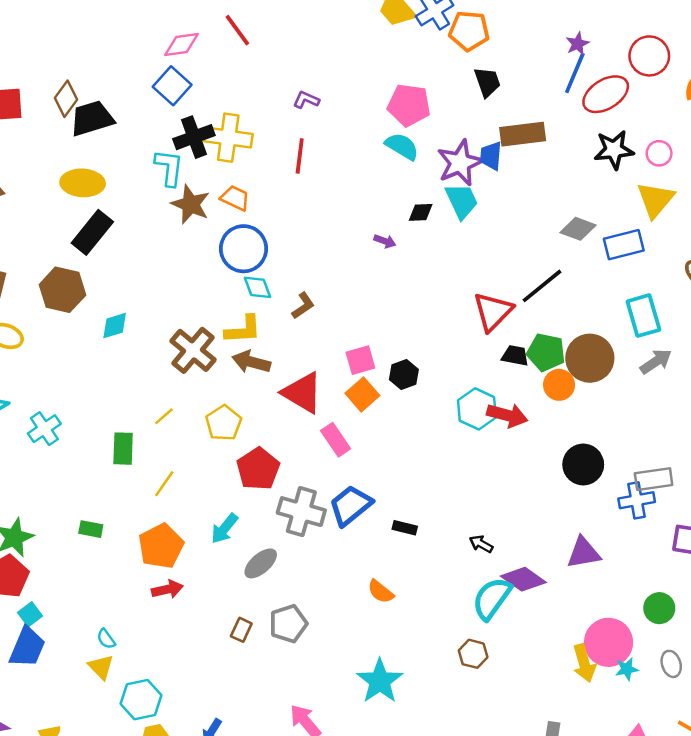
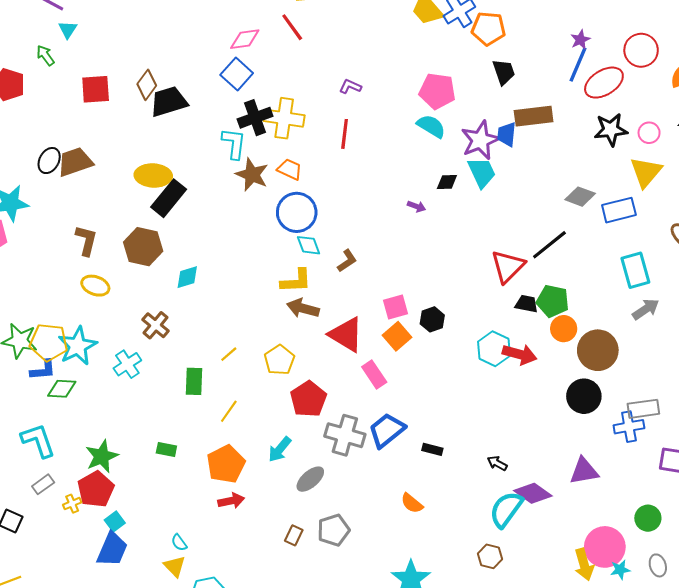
yellow ellipse: (83, 183) -> (153, 176), moved
brown cross: (193, 350) -> (156, 325), moved, size x0.7
brown circle: (590, 358) -> (598, 350), moved

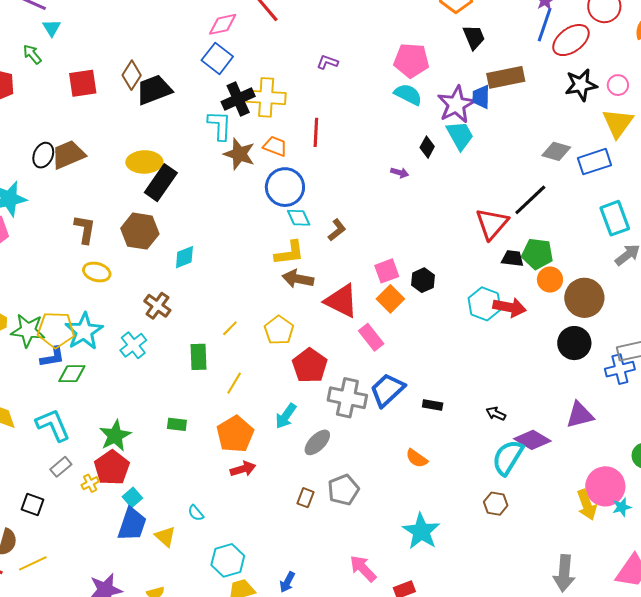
red line: (345, 134) -> (316, 132), moved
black diamond: (447, 182) -> (427, 147), turned -55
yellow triangle: (175, 566) -> (165, 537), moved

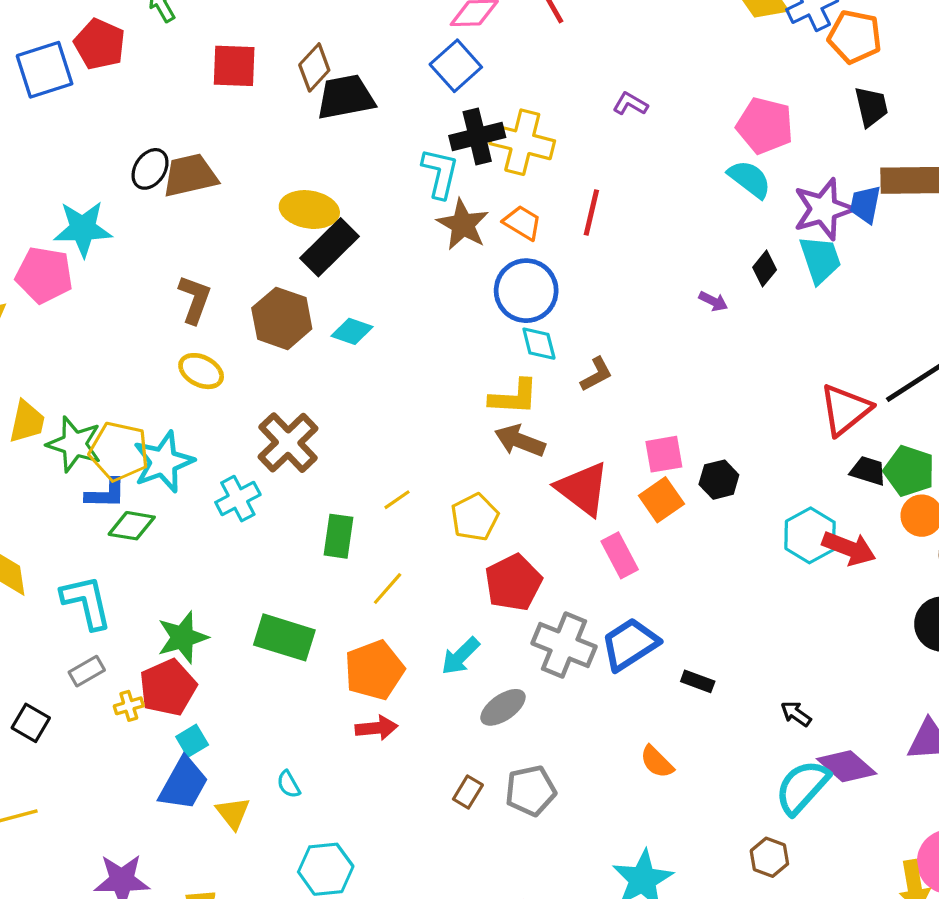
cyan diamond: (184, 257) -> (352, 331), moved, turned 30
brown cross: (157, 306) -> (288, 443), size x1.4
green rectangle: (177, 424) -> (284, 637), size x1.8

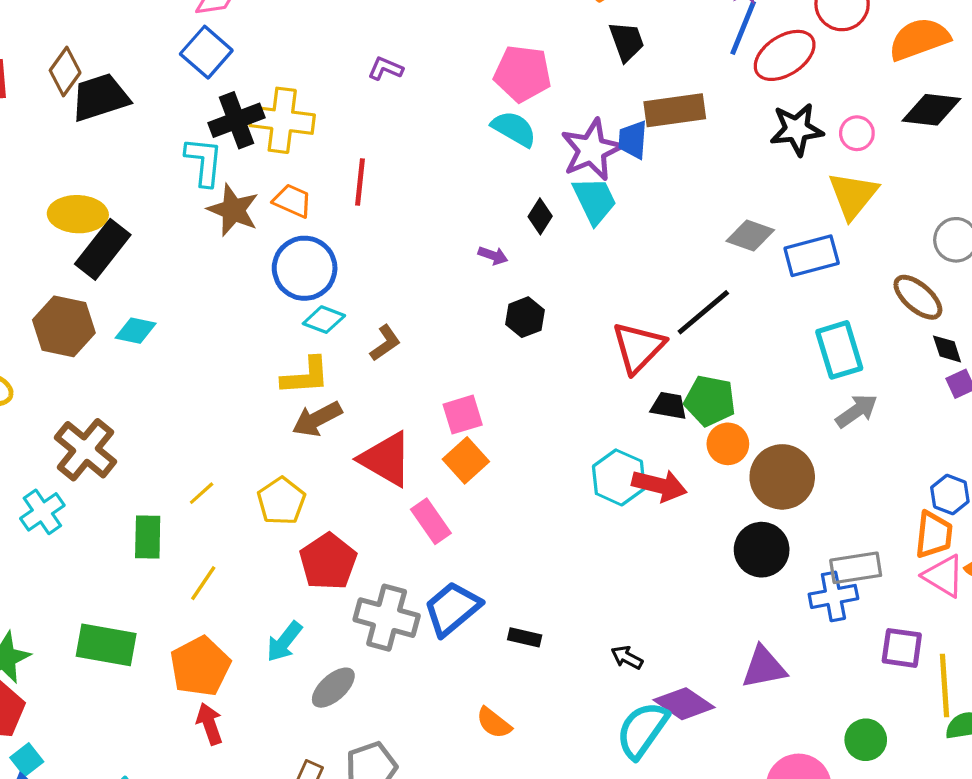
cyan diamond: (539, 344) -> (324, 320), turned -48
brown arrow: (520, 441) -> (317, 419), turned -42
black hexagon: (719, 480) -> (525, 317), moved
red arrow: (376, 728) -> (209, 724), turned -96

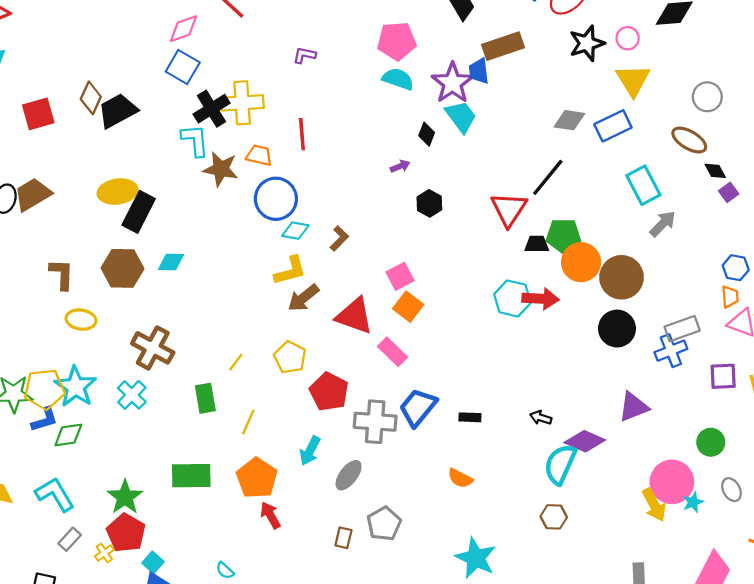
purple arrow: (493, 256) -> (400, 166), turned -30
orange circle: (728, 444) -> (581, 262), size x1.4
orange trapezoid: (934, 535) -> (730, 297), size x0.7

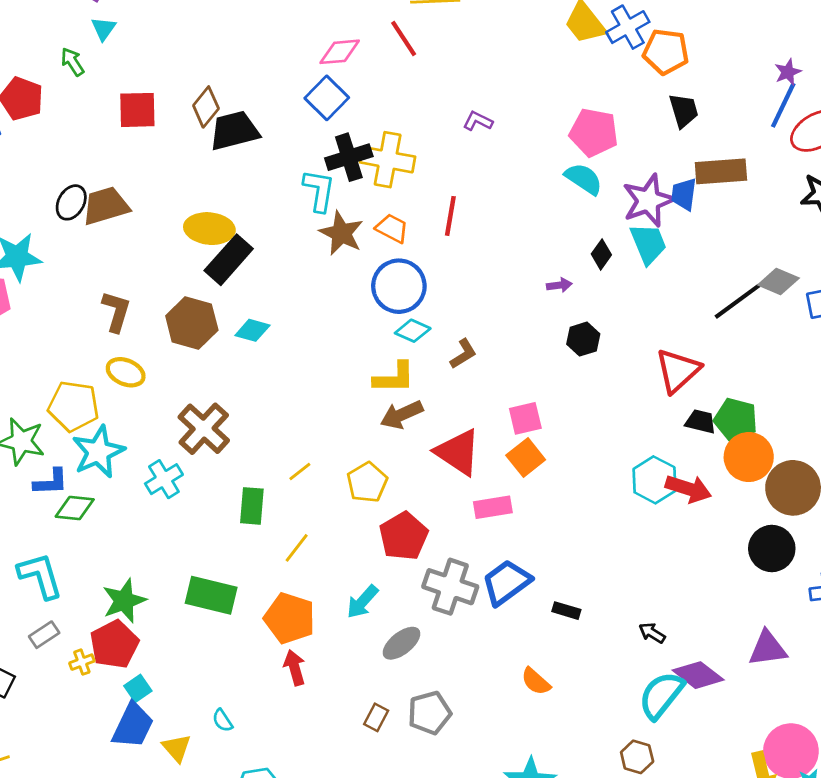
black line: (548, 177) -> (737, 301), moved
pink rectangle: (393, 352) -> (493, 507), turned -68
yellow pentagon: (44, 389) -> (74, 406), moved
orange pentagon: (257, 478) -> (290, 618), turned -30

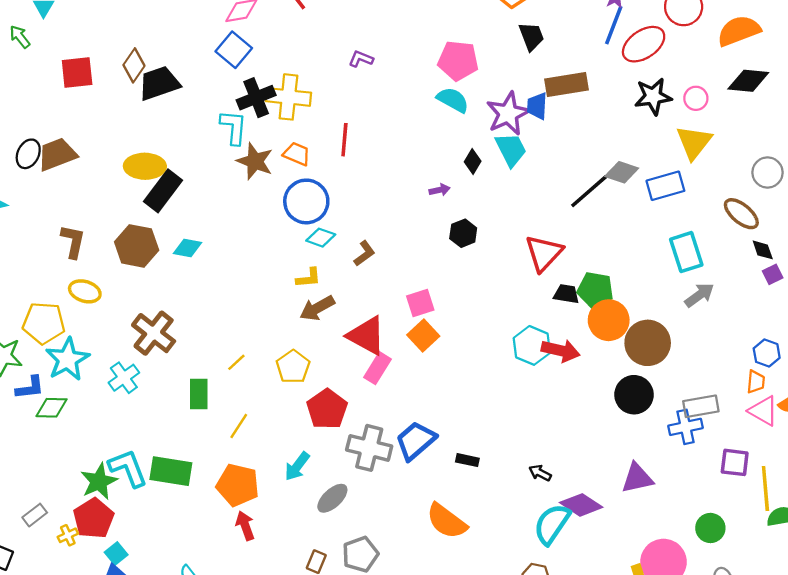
yellow L-shape: (394, 378) -> (308, 278), size x0.7
pink rectangle: (493, 507) -> (377, 368), moved, turned -44
cyan L-shape: (40, 576) -> (128, 468), moved
orange semicircle: (536, 681) -> (447, 521), size x1.6

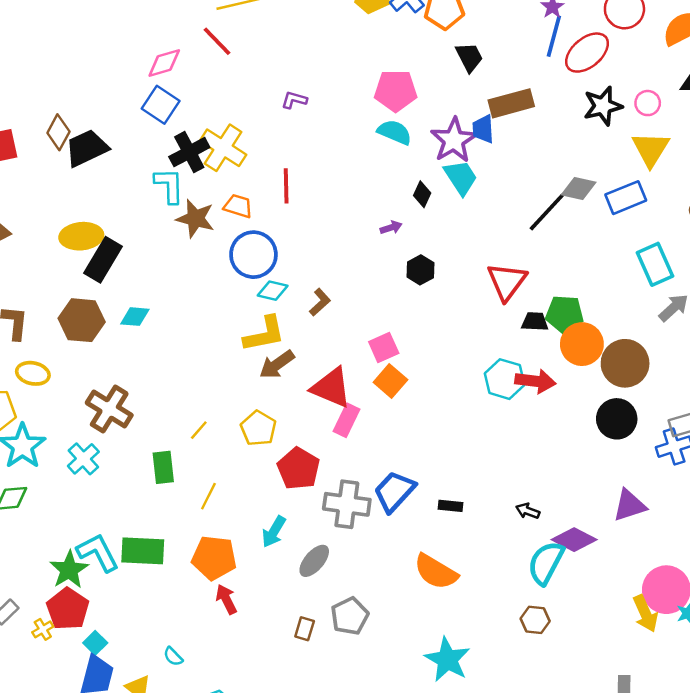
yellow cross: (288, 97) -> (223, 148), turned 33
yellow L-shape: (308, 278) -> (264, 334), size x1.6

